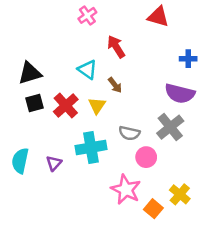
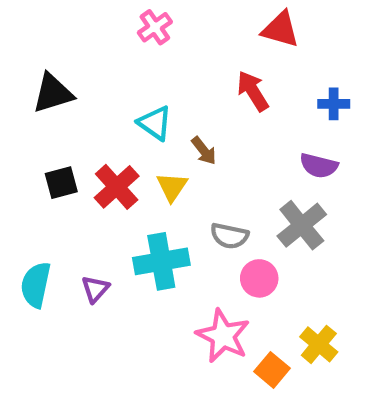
red arrow: (116, 47) -> (253, 91), moved
black triangle: (30, 73) -> (53, 93), moved
purple semicircle: (180, 93) -> (319, 166), size x0.7

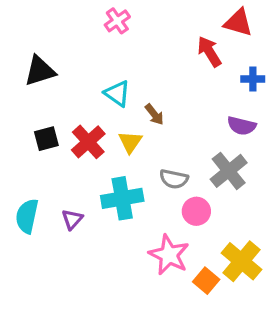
red triangle: (280, 29) -> (238, 22), moved
red arrow: (253, 91) -> (209, 52), moved
yellow cross: (319, 344) -> (242, 261), size x1.4

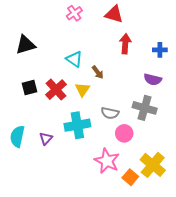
red triangle: (238, 22) -> (114, 14), moved
red arrow: (209, 52) -> (125, 44), moved, turned 36
gray cross: (229, 171) -> (145, 108), turned -35

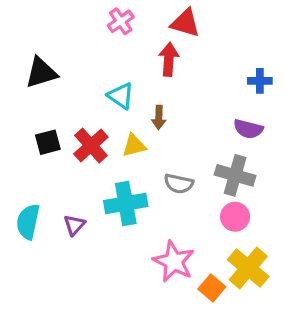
red arrow: (125, 44) -> (169, 59), moved
brown arrow: (98, 72) -> (159, 117), turned 40
yellow triangle: (82, 90) -> (134, 146), turned 42
pink circle: (124, 133) -> (235, 217), moved

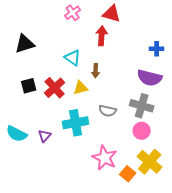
purple semicircle: (248, 129) -> (150, 78), size x1.4
cyan semicircle: (28, 222) -> (17, 134), turned -75

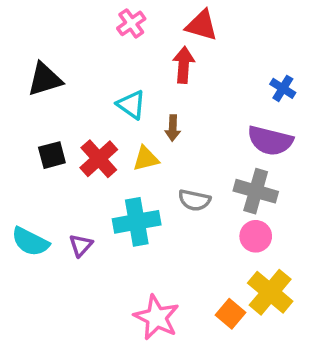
blue cross: (157, 49) -> (283, 88), turned 32
pink star: (105, 158) -> (157, 317), moved

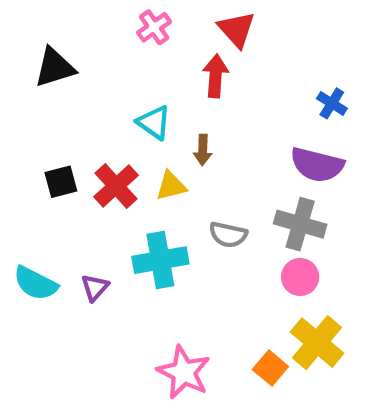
red triangle: (202, 25) -> (237, 29), turned 32
black triangle: (45, 79) -> (55, 67), moved

